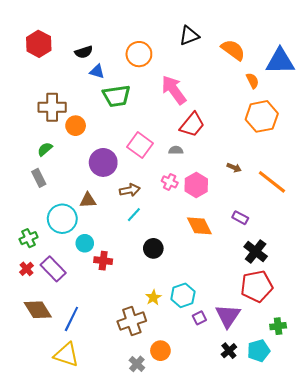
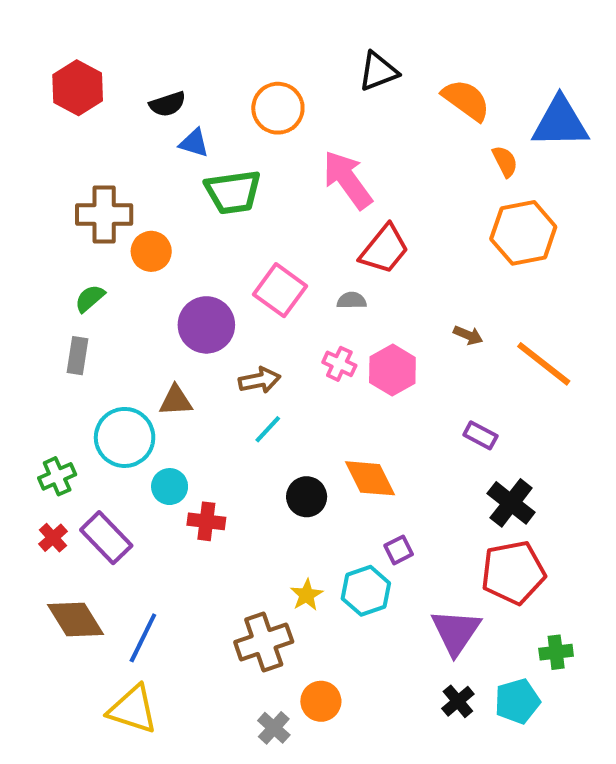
gray rectangle: (39, 178) -> (78, 356), turned 36
orange diamond: (199, 226) -> (370, 478), moved
purple square: (199, 318) -> (399, 550), moved

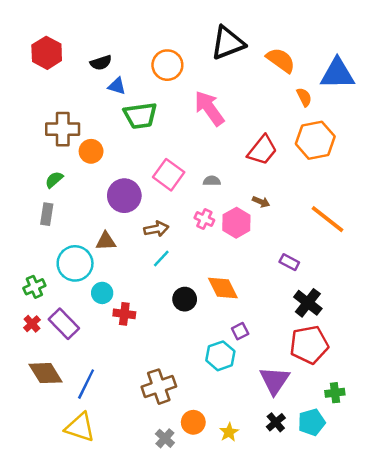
black triangle: (378, 71) -> (228, 43), size x1.4
red trapezoid: (384, 249) -> (262, 150), moved
brown arrow: (468, 335) -> (261, 202), moved
yellow star: (307, 595) -> (229, 432), moved

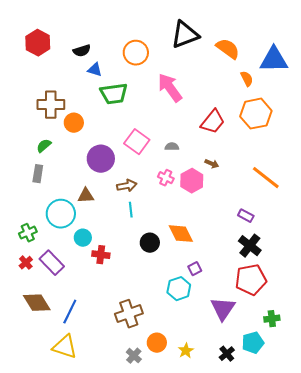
cyan line: (161, 258) -> (131, 210), turned -49
purple rectangle: (289, 262) -> (246, 216), moved
black cross: (276, 422) -> (227, 354), moved

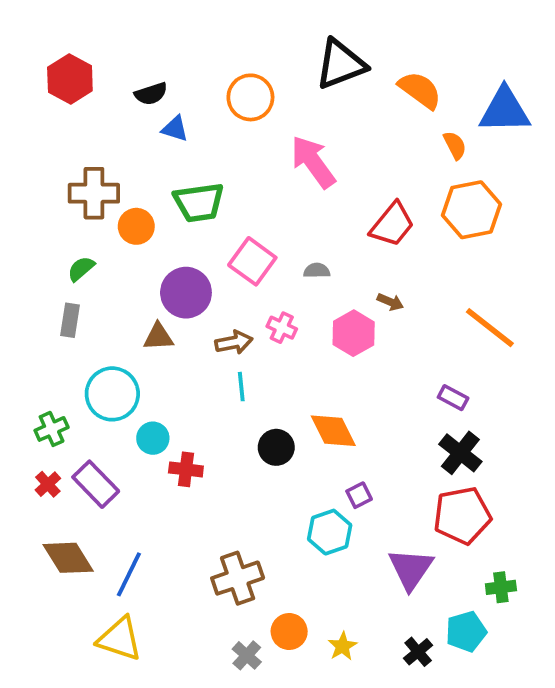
green trapezoid: (114, 94) -> (199, 202), moved
pink cross: (166, 178) -> (282, 328), moved
brown triangle: (86, 196) -> (158, 337), moved

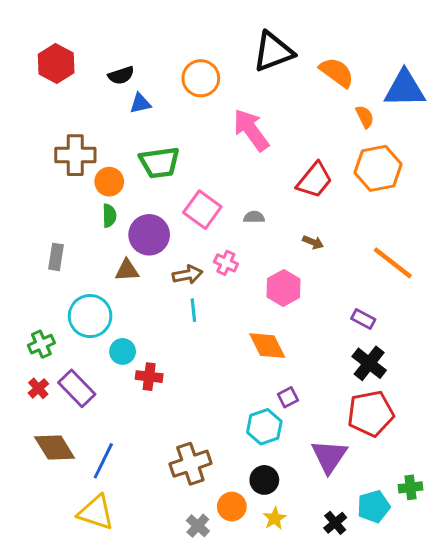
blue triangle: (175, 129) -> (140, 103), turned -30
green semicircle: (81, 269) -> (109, 216), moved, turned 130
pink hexagon: (354, 333) -> (284, 288), moved
black circle: (276, 447) -> (264, 480), moved
green cross: (501, 587) -> (411, 487), moved

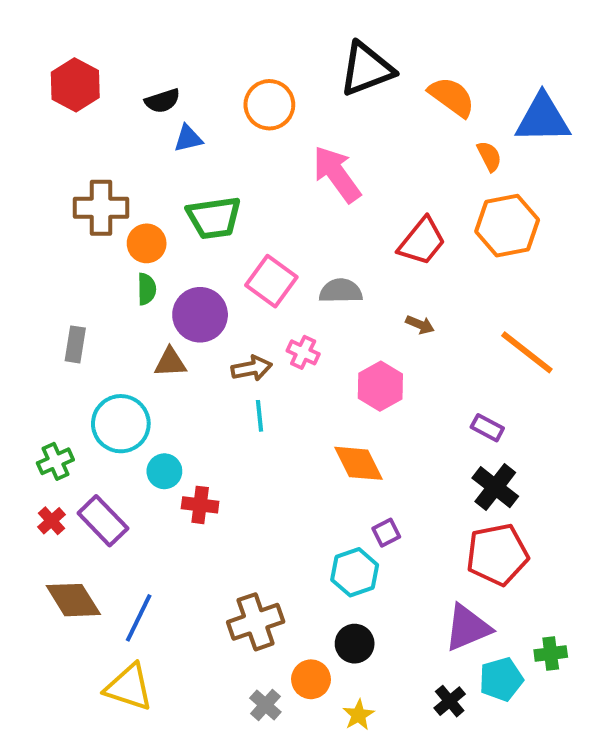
gray semicircle: (254, 217) -> (341, 291), size x1.5
purple triangle: (329, 456) -> (468, 628), moved, turned 33
yellow star: (275, 518) -> (359, 715), moved

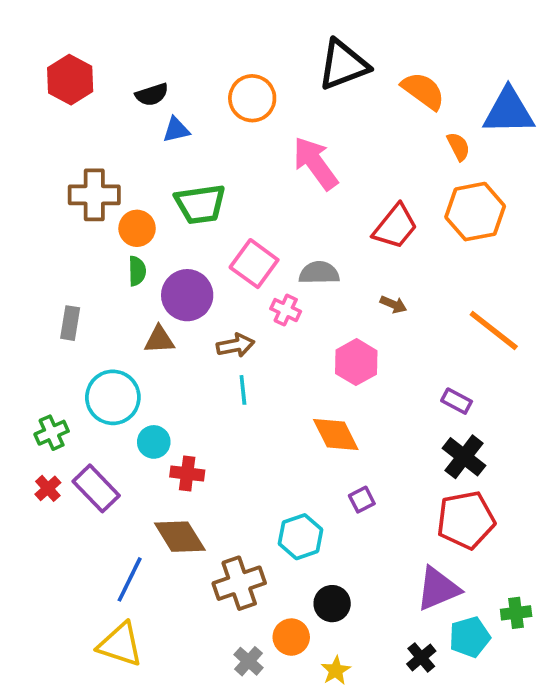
pink cross: (303, 352) -> (286, 310), moved
cyan hexagon: (355, 572) -> (301, 537), moved
brown diamond: (73, 600) -> (180, 537), moved

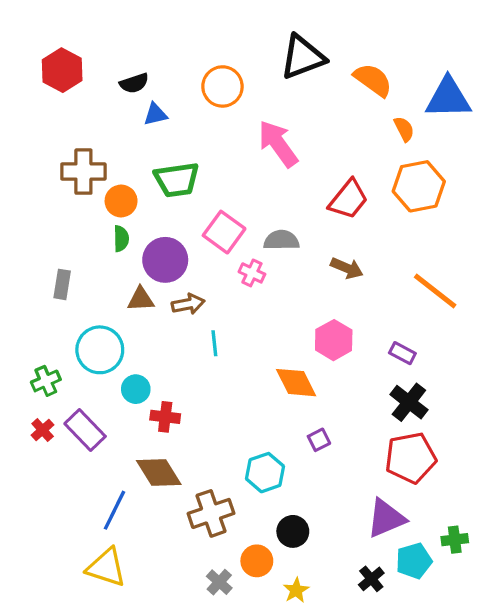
brown arrow: (393, 304) -> (347, 268), size x1.4
brown arrow: (235, 345) -> (188, 304), moved
pink hexagon: (356, 362) -> (334, 340), moved

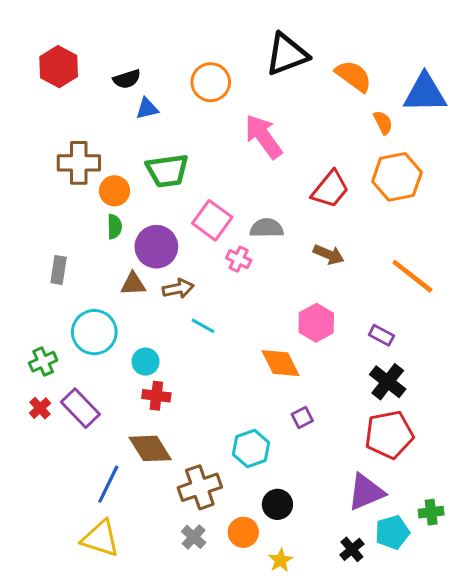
cyan line: (214, 343) -> (203, 326), turned -55
cyan circle: (136, 389) -> (146, 362), moved
gray cross: (219, 582) -> (194, 537), moved

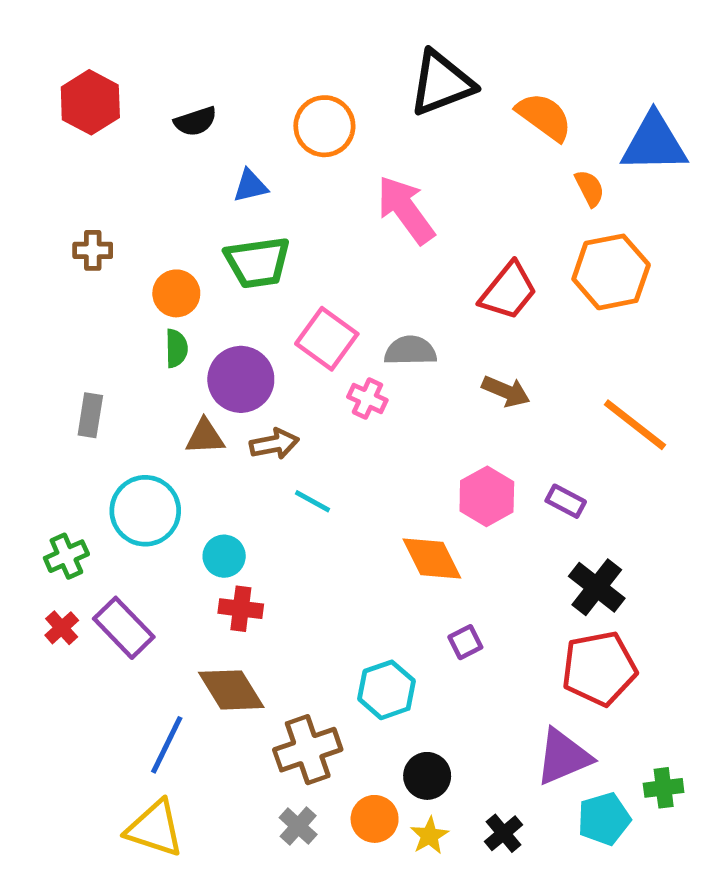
blue triangle: (147, 109) -> (250, 186), moved
brown cross: (79, 163) -> (93, 250), moved, size x0.6
purple rectangle: (381, 335) -> (566, 501), moved
black cross: (352, 549) -> (504, 833), moved
yellow star: (281, 560) -> (430, 836), moved

